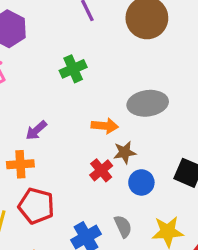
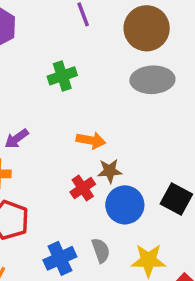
gray ellipse: (148, 103) -> (152, 80), moved
blue circle: (141, 182) -> (125, 205), size x1.4

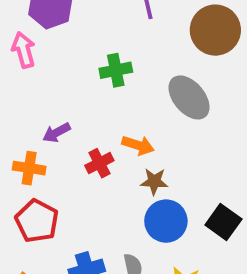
gray ellipse: (152, 80) -> (189, 97), moved, turned 45
red cross: (83, 188) -> (99, 163), moved

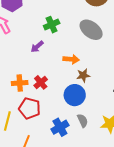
purple arrow: (56, 133) -> (37, 47), moved
red cross: (99, 163) -> (41, 82), moved
blue circle: (166, 221) -> (75, 95), moved

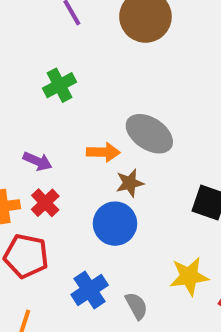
gray ellipse: (91, 30) -> (149, 134), moved
purple arrow: (37, 47) -> (37, 161), moved, turned -112
gray semicircle: (83, 121) -> (136, 306), moved

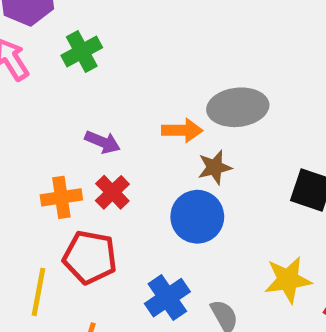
green cross: (60, 85) -> (82, 51), moved
gray ellipse: (149, 134) -> (238, 107), turned -39

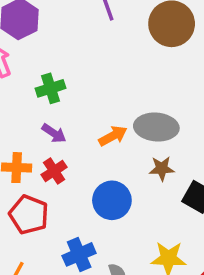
green cross: (82, 51) -> (51, 88), moved
orange arrow: (182, 130) -> (113, 136), turned -40
brown star: (215, 167) -> (162, 168), moved

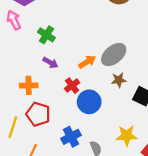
green cross: (51, 88) -> (46, 35), turned -36
gray ellipse: (156, 127) -> (114, 55), turned -40
red cross: (54, 171) -> (72, 86), moved

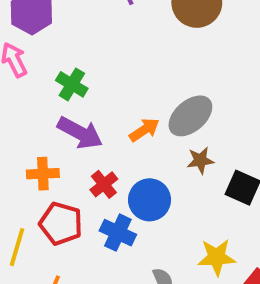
purple arrow: (50, 63) -> (80, 133), size x1.6
red cross: (72, 86) -> (104, 184), moved
blue cross: (71, 137) -> (118, 233), moved, turned -36

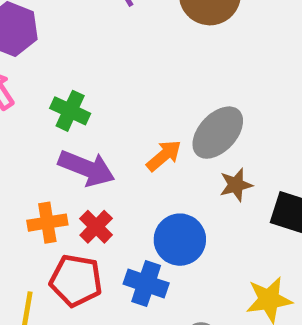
red cross: (104, 184) -> (96, 227), moved

